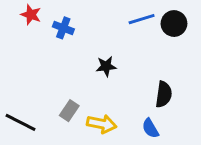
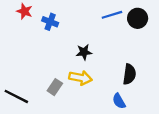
yellow arrow: (102, 124) -> (80, 78), moved

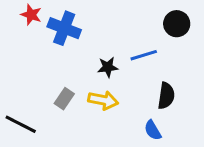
blue line: (112, 15) -> (144, 55), moved
blue cross: (50, 22) -> (64, 28), size x1.5
gray rectangle: (55, 87) -> (64, 99), moved

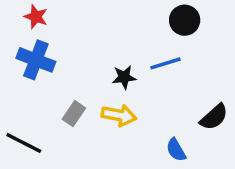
black circle: (177, 24) -> (185, 20), moved
blue cross: (64, 28) -> (36, 60), moved
black semicircle: (166, 96) -> (214, 117), moved, turned 40

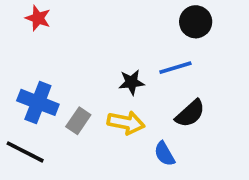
blue cross: (36, 60) -> (38, 102), moved
black semicircle: (214, 117) -> (190, 113), moved
blue semicircle: (176, 150) -> (164, 154), moved

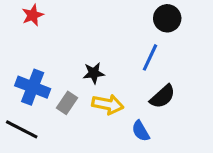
red star: (38, 18) -> (33, 15), turned 30
blue line: (175, 68) -> (150, 57), turned -48
black star: (131, 82) -> (94, 73), moved

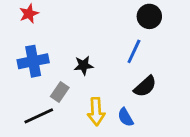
blue cross: (33, 87) -> (33, 61), moved, turned -32
yellow arrow: (108, 104) -> (96, 112), moved, turned 76
black line: (22, 129) -> (39, 116), moved, turned -52

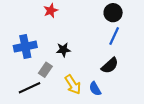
red star: (29, 14) -> (51, 11), moved
blue line: (134, 51) -> (114, 36), moved
yellow arrow: (96, 112) -> (73, 85), turned -30

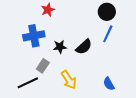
blue cross: (25, 47) -> (34, 36), moved
black semicircle: (110, 66) -> (84, 47), moved
blue semicircle: (95, 89) -> (109, 84), moved

